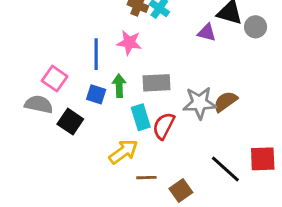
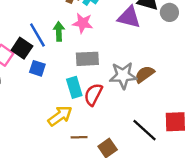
purple triangle: (207, 33) -> (129, 17), size x1.5
pink star: (129, 43) -> (83, 23), moved
blue line: (96, 54) -> (37, 35), turned -30
green arrow: (119, 86) -> (59, 31), moved
black square: (70, 122) -> (22, 48), moved

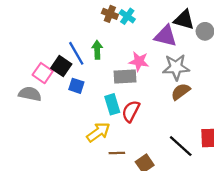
pink star: (83, 23) -> (139, 61), moved
gray star: (123, 75) -> (176, 67), moved

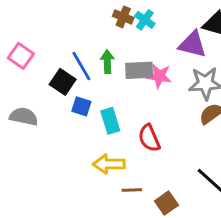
pink square: (43, 73) -> (21, 56), moved
gray rectangle: (125, 77) -> (139, 70), moved
cyan rectangle: (112, 104) -> (110, 121), moved
red semicircle: (131, 111) -> (149, 138), turned -50
yellow arrow: (98, 132) -> (109, 164), turned -145

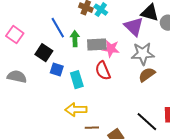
purple triangle: (192, 44) -> (134, 27), turned 30
blue line: (81, 66) -> (58, 28), moved
red semicircle: (149, 138) -> (103, 71), moved

